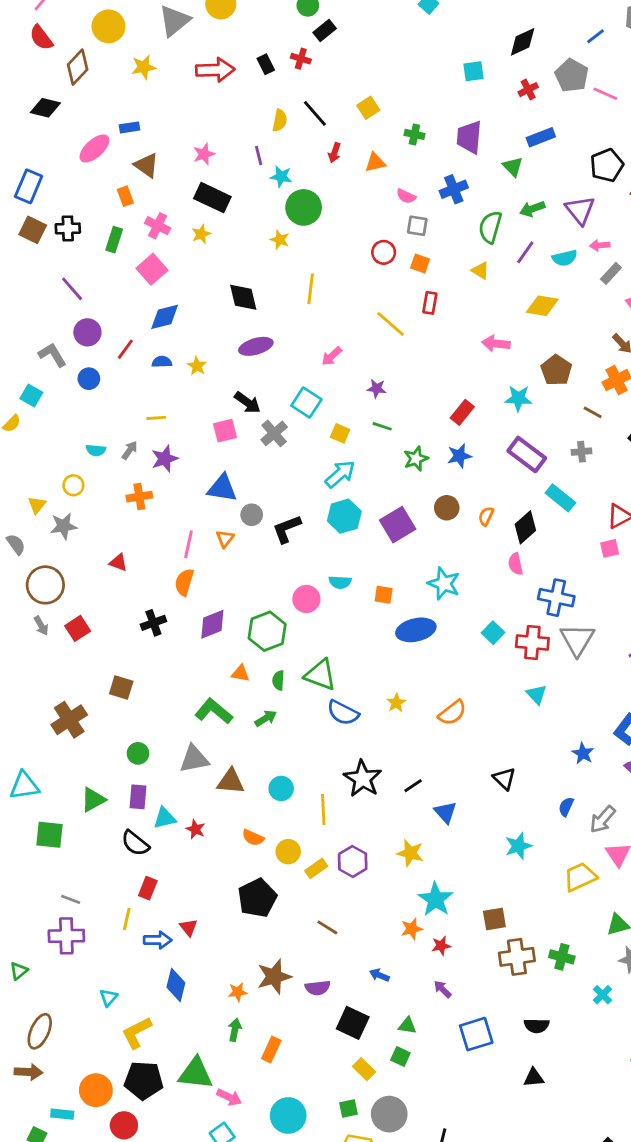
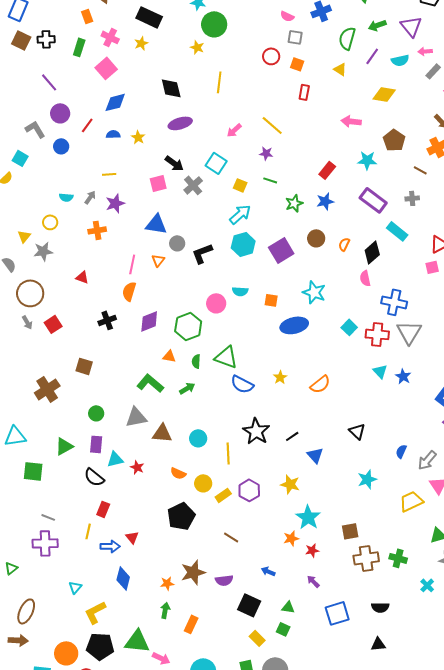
yellow line: (391, 324) -> (272, 125), moved
blue star: (583, 753) -> (403, 376), moved

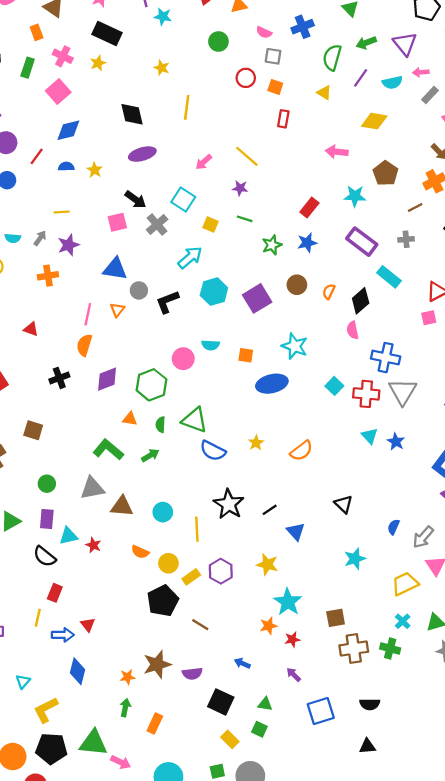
green circle: (214, 24) -> (218, 42), moved, size x0.7
brown line: (420, 170) -> (415, 207), turned -56
cyan arrow: (240, 214) -> (190, 257), moved
black pentagon: (181, 516) -> (163, 601), moved
cyan cross: (427, 585) -> (403, 621), moved

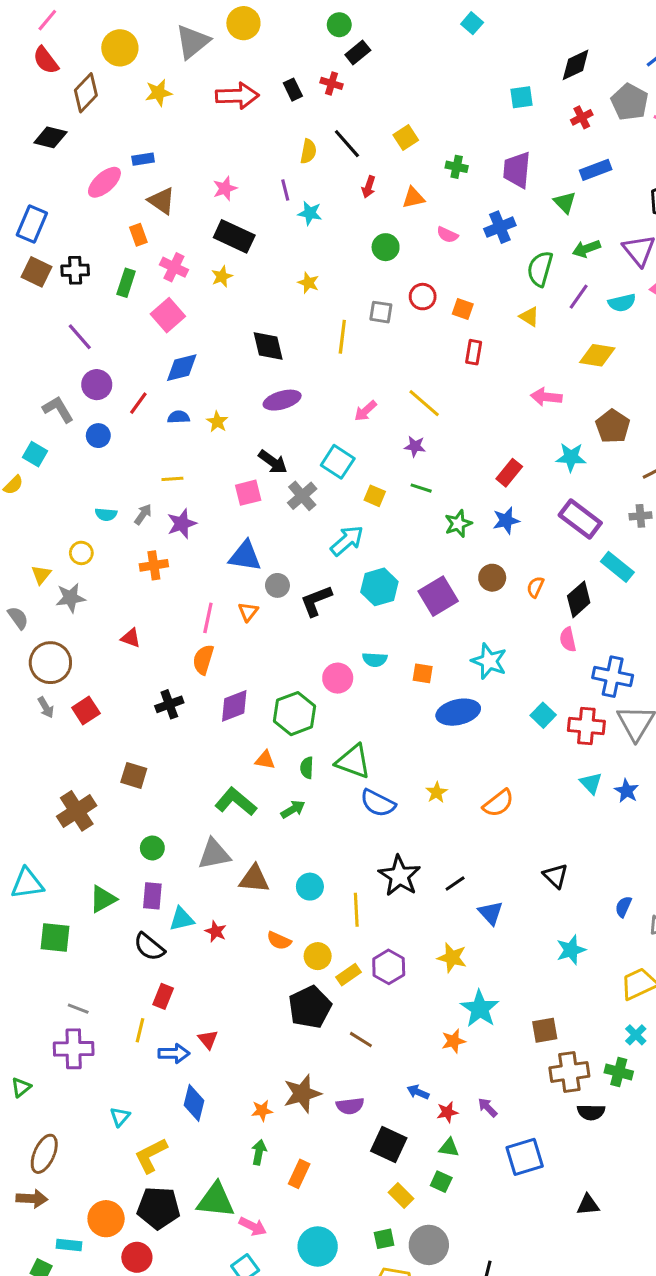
gray square: (273, 56) -> (381, 312), moved
red star: (292, 639) -> (447, 1112), moved
black semicircle: (370, 704) -> (591, 1112), moved

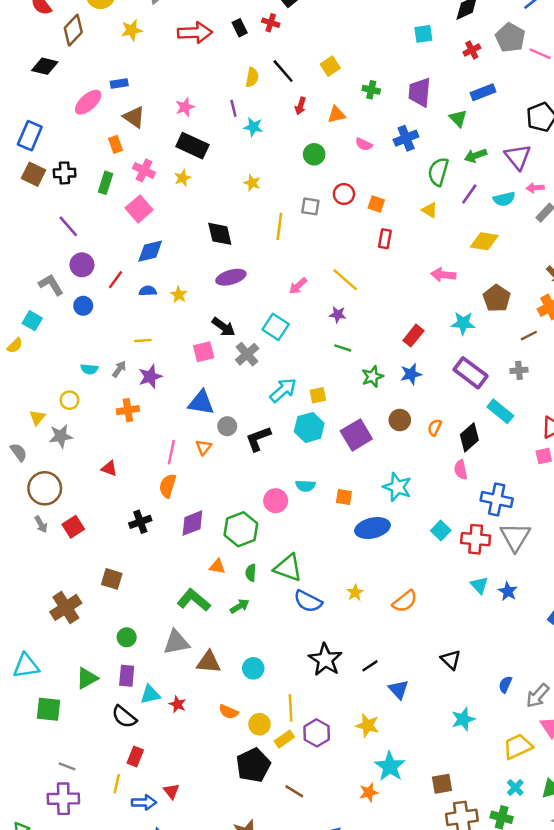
yellow square: (375, 496) -> (318, 395), moved, turned -35
yellow line: (356, 910) -> (291, 708), moved

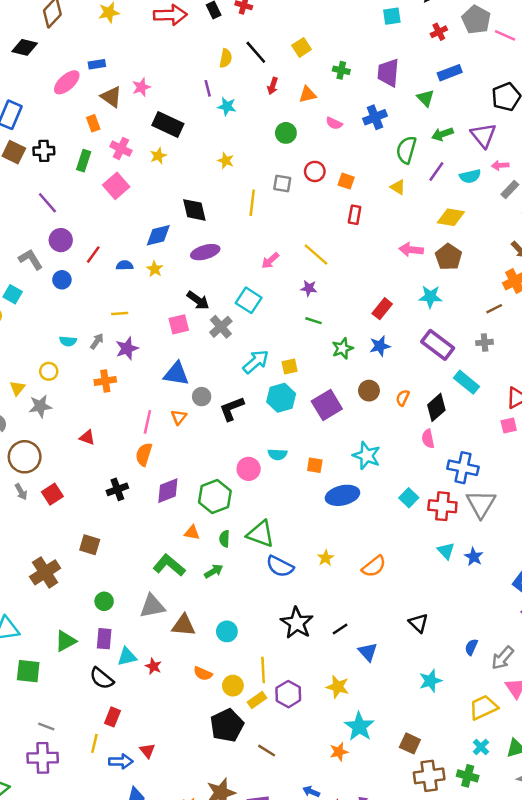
pink star: (185, 107) -> (141, 87), moved
blue diamond: (150, 251) -> (158, 235), moved
brown pentagon: (497, 298) -> (448, 257), moved
brown square: (442, 784) -> (410, 743), turned 35

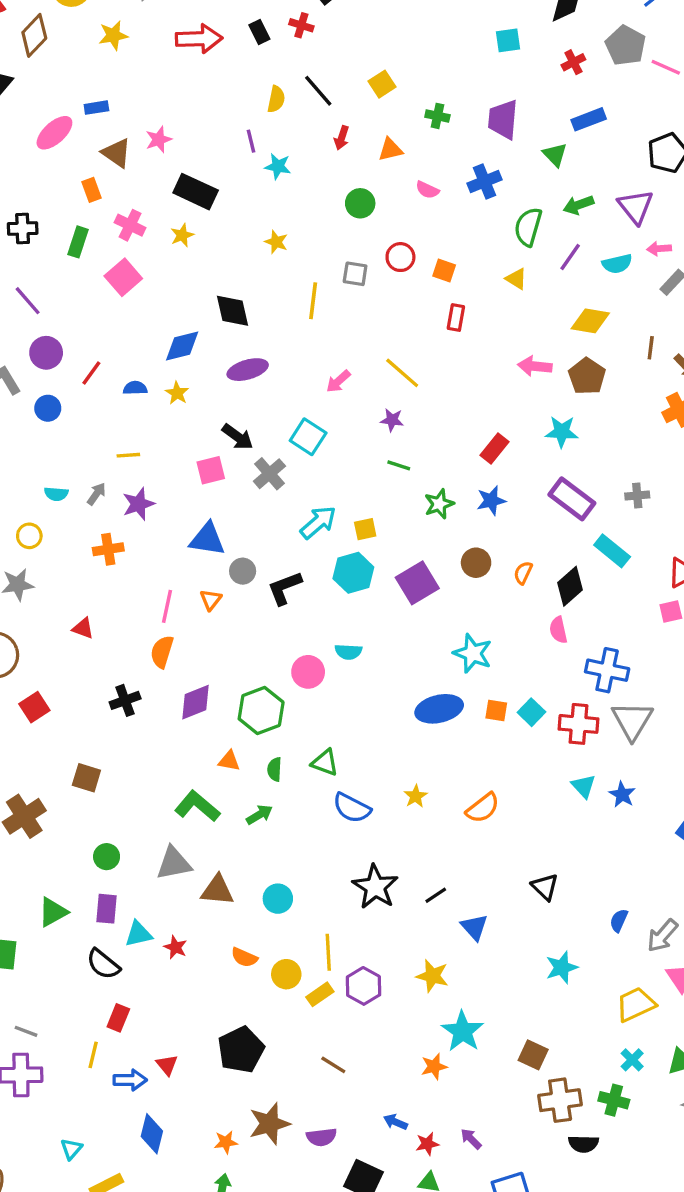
brown line: (494, 309) -> (651, 348), moved, turned -56
orange square: (315, 465) -> (496, 711), moved
green triangle: (261, 534) -> (325, 763), size x0.7
black pentagon: (227, 725) -> (241, 1050), moved

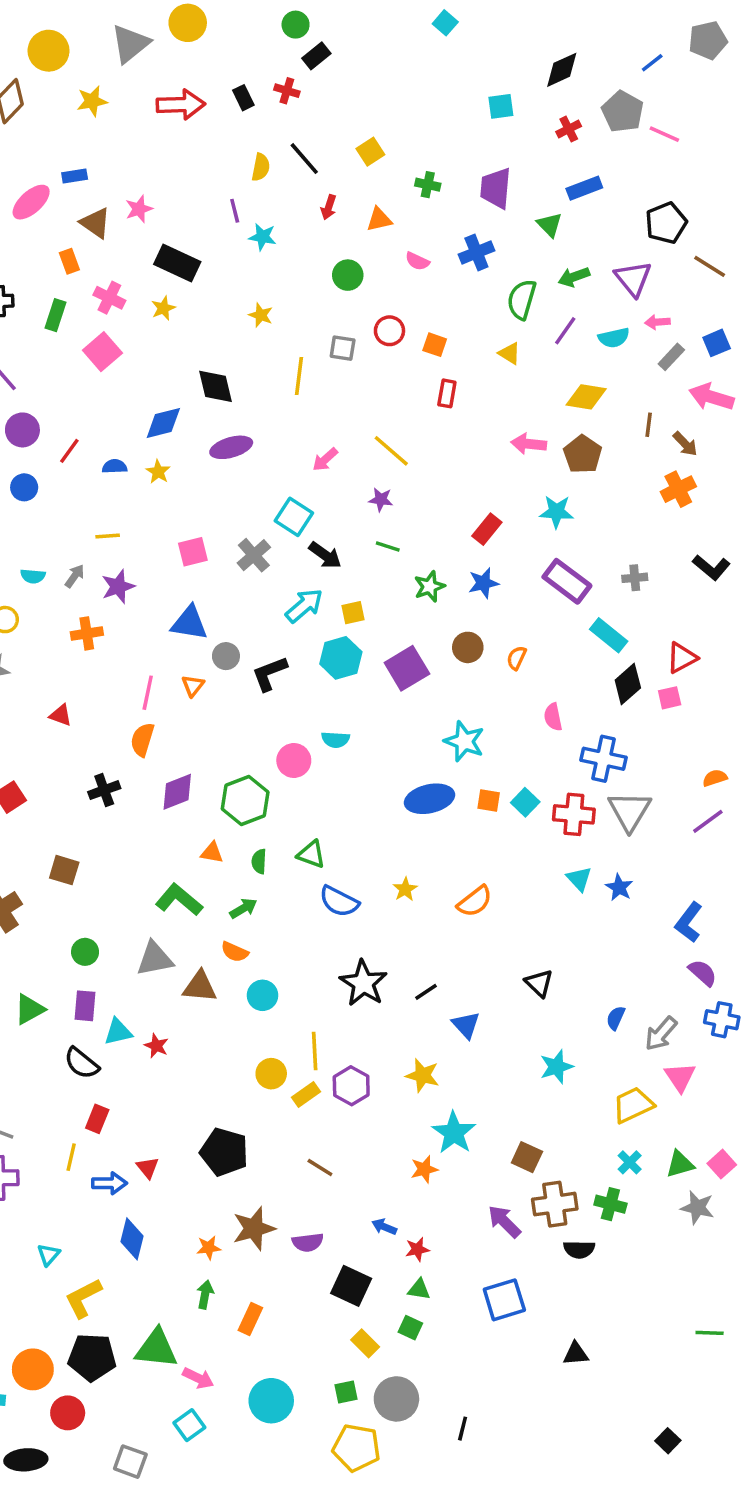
black arrow: (238, 437) -> (325, 555), moved
black diamond: (570, 586) -> (628, 684), moved
orange semicircle: (244, 957) -> (235, 952), moved
black pentagon: (241, 1050) -> (224, 1152), turned -30
purple arrow: (471, 1139) -> (504, 1222), moved, size x1.5

